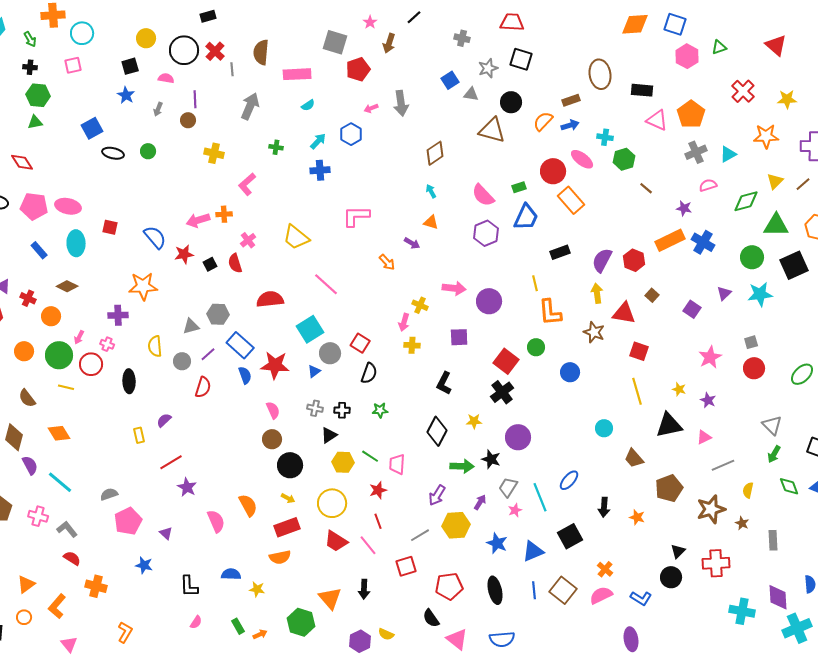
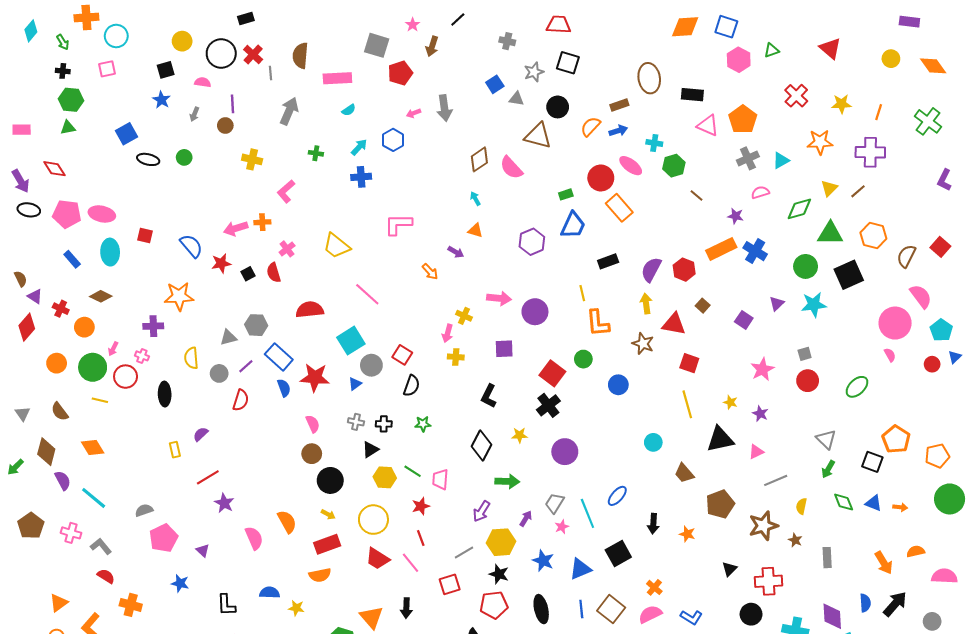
pink semicircle: (483, 195) -> (511, 168), moved
black star: (491, 459) -> (499, 574), moved
black circle: (671, 577) -> (751, 614), moved

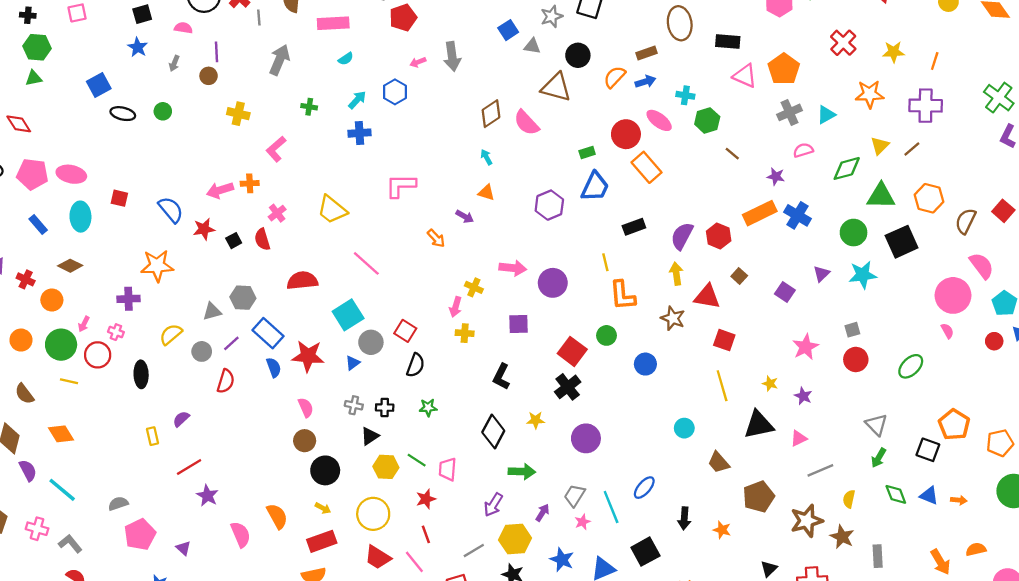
green cross: (928, 121) -> (999, 98), moved
yellow semicircle: (191, 358) -> (171, 334), turned 55
brown star: (795, 540) -> (842, 537), size x1.5

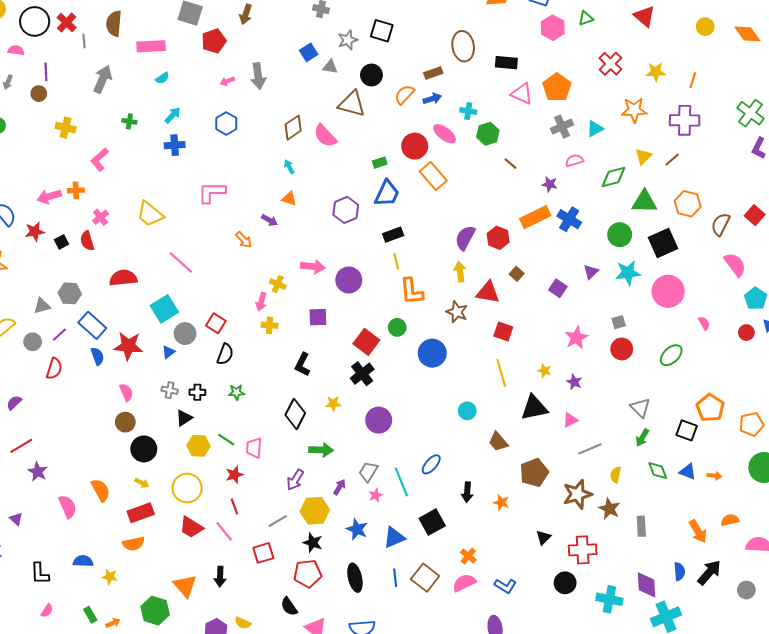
blue hexagon: (395, 92) -> (226, 123), moved
black rectangle: (634, 227) -> (393, 235), moved
pink circle: (953, 295) -> (668, 291), moved
blue circle: (645, 364) -> (432, 353), size x1.4

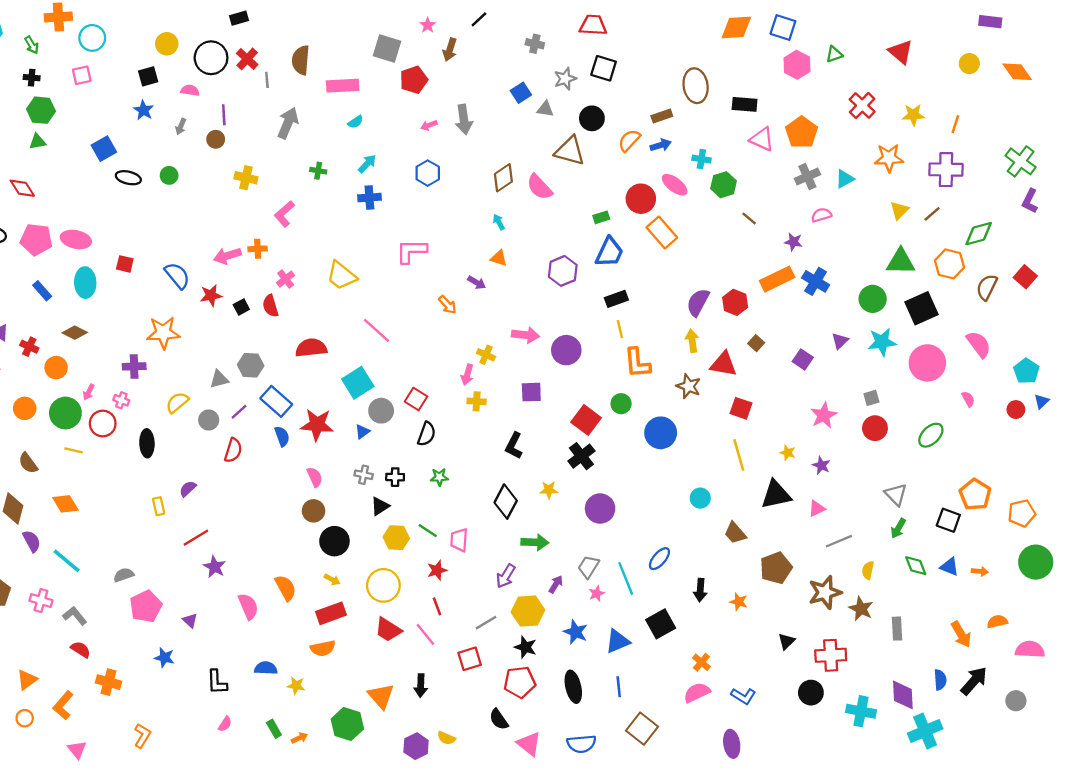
green diamond: (613, 177) -> (979, 234), moved
pink semicircle: (735, 265) -> (979, 344), moved
brown square: (425, 578) -> (642, 729), moved

